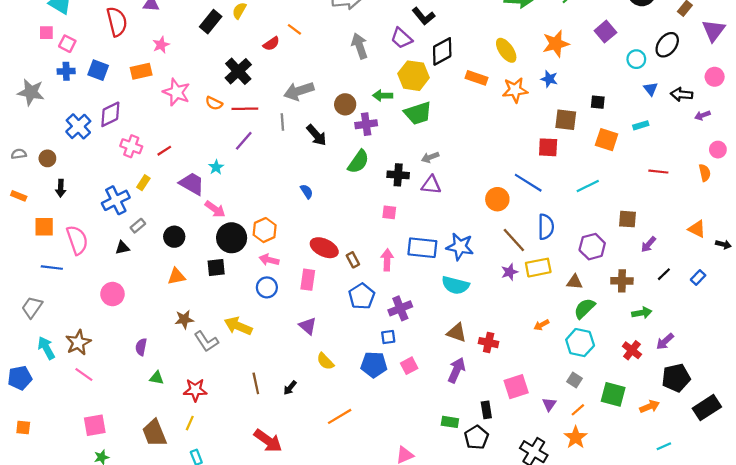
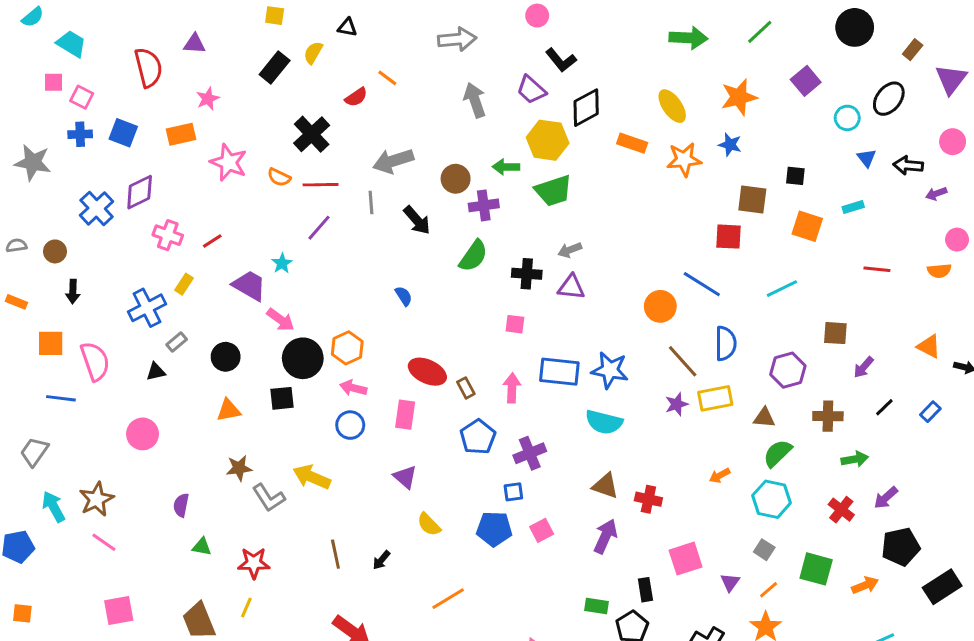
orange semicircle: (705, 173) -> (939, 271), turned 98

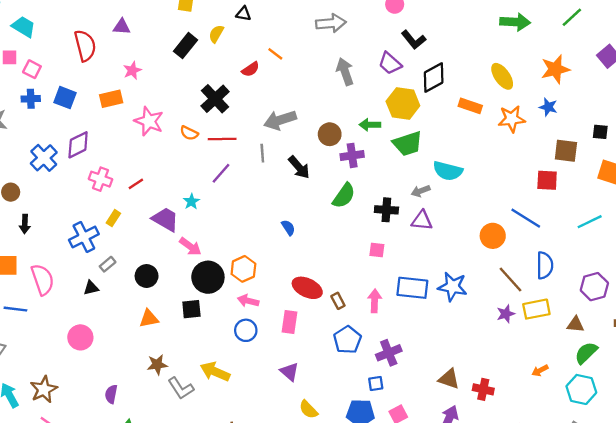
cyan semicircle: (604, 422) -> (448, 171), moved

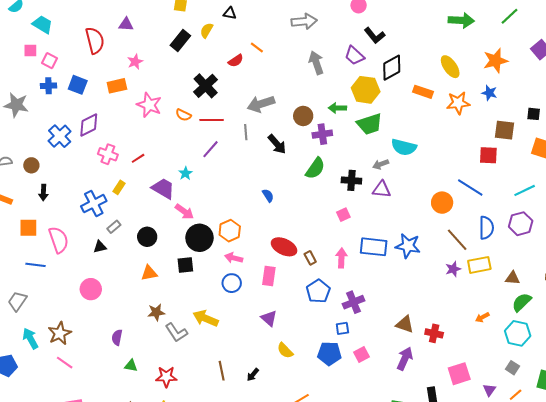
pink square: (377, 250) -> (343, 215), turned -32
purple hexagon: (594, 287) -> (521, 224), moved

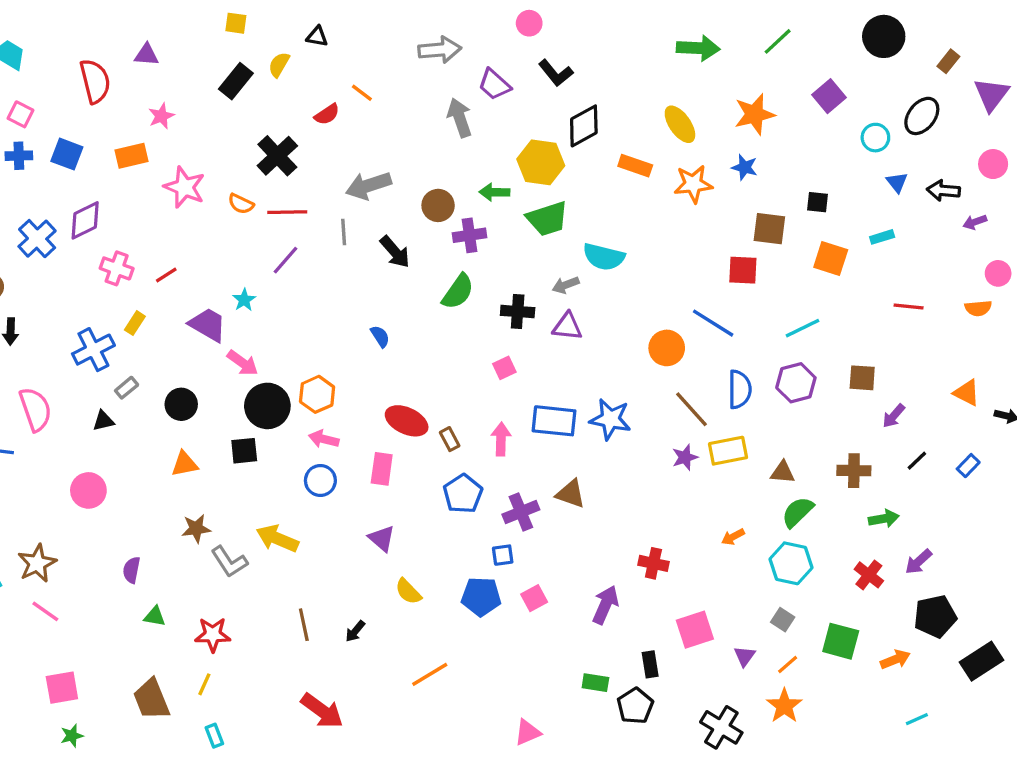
purple trapezoid: (355, 56) -> (494, 84), moved
brown triangle: (405, 324) -> (571, 494), moved

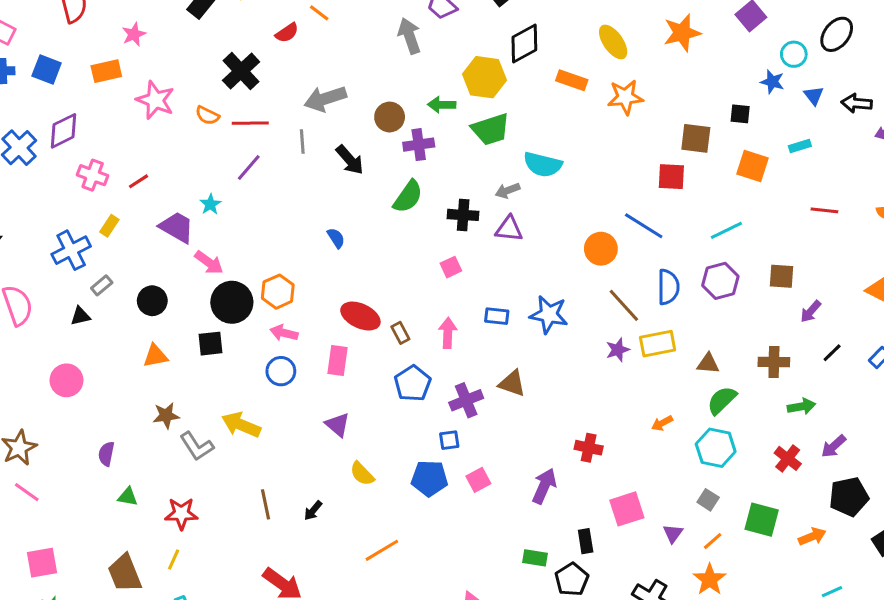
blue star: (745, 167) -> (772, 82), moved
blue rectangle: (554, 421) -> (497, 316), size x0.6

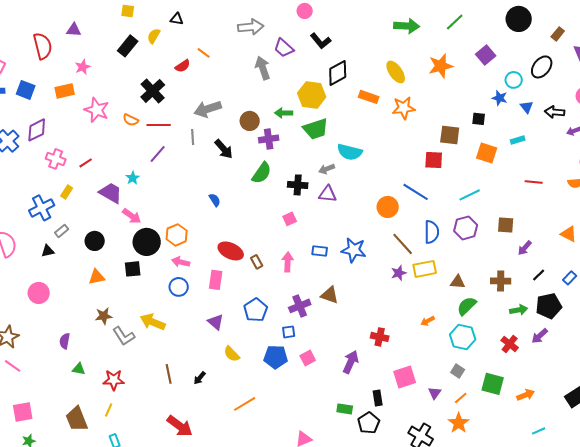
blue pentagon: (413, 383) -> (256, 310), moved
black pentagon: (849, 497) -> (549, 306), moved

